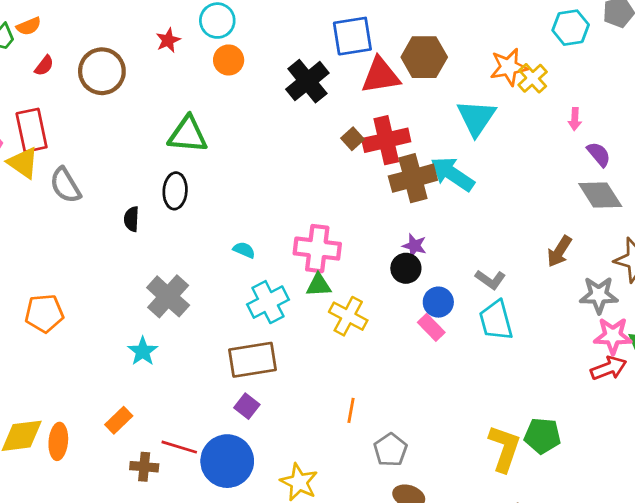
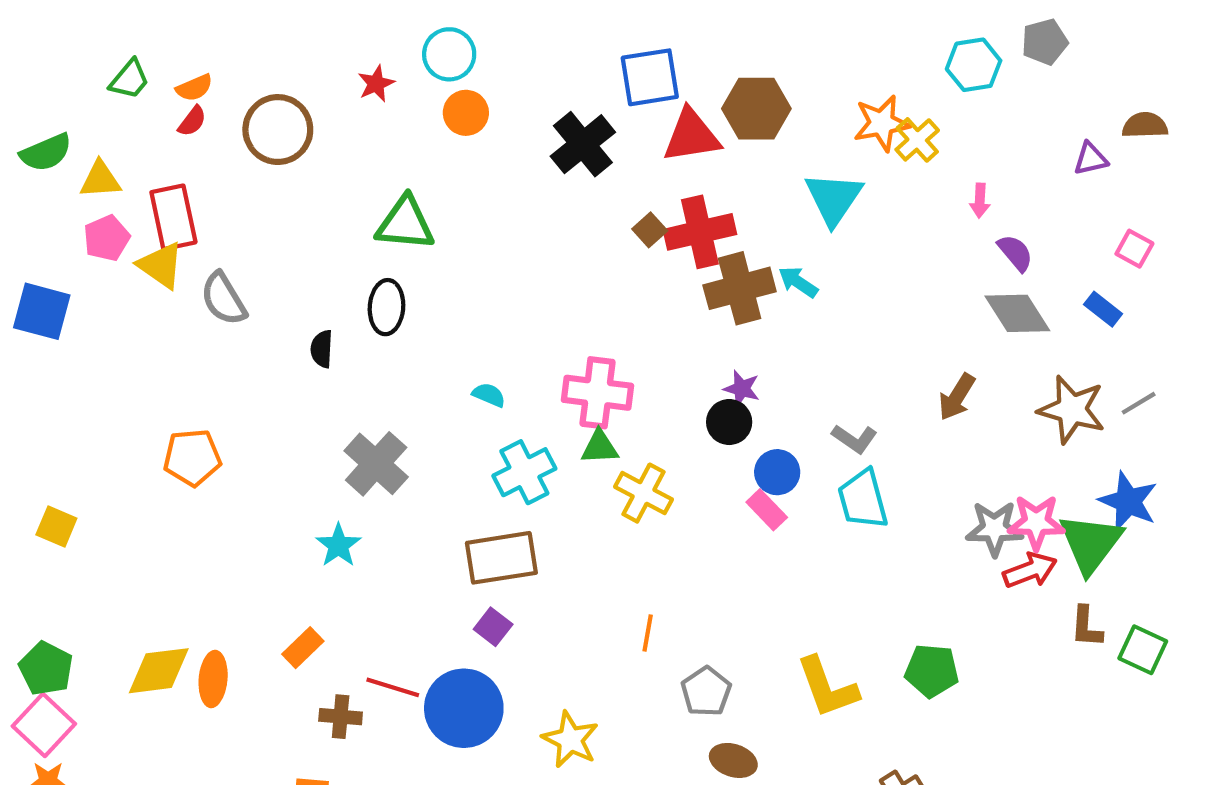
orange semicircle: (29, 26) -> (194, 88), moved
cyan arrow: (452, 174) -> (798, 282), size x0.6
gray star: (599, 295) -> (994, 529), moved
orange pentagon: (44, 313) -> (192, 458), moved
yellow L-shape: (504, 448) -> (827, 687), moved, turned 141

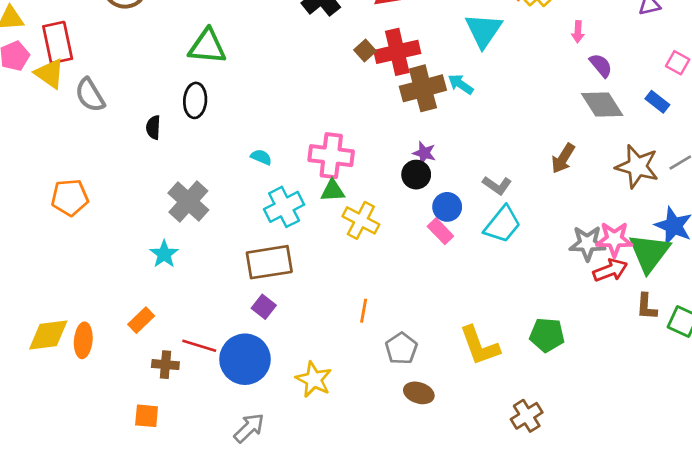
cyan trapezoid: (863, 499) -> (502, 224), turned -126

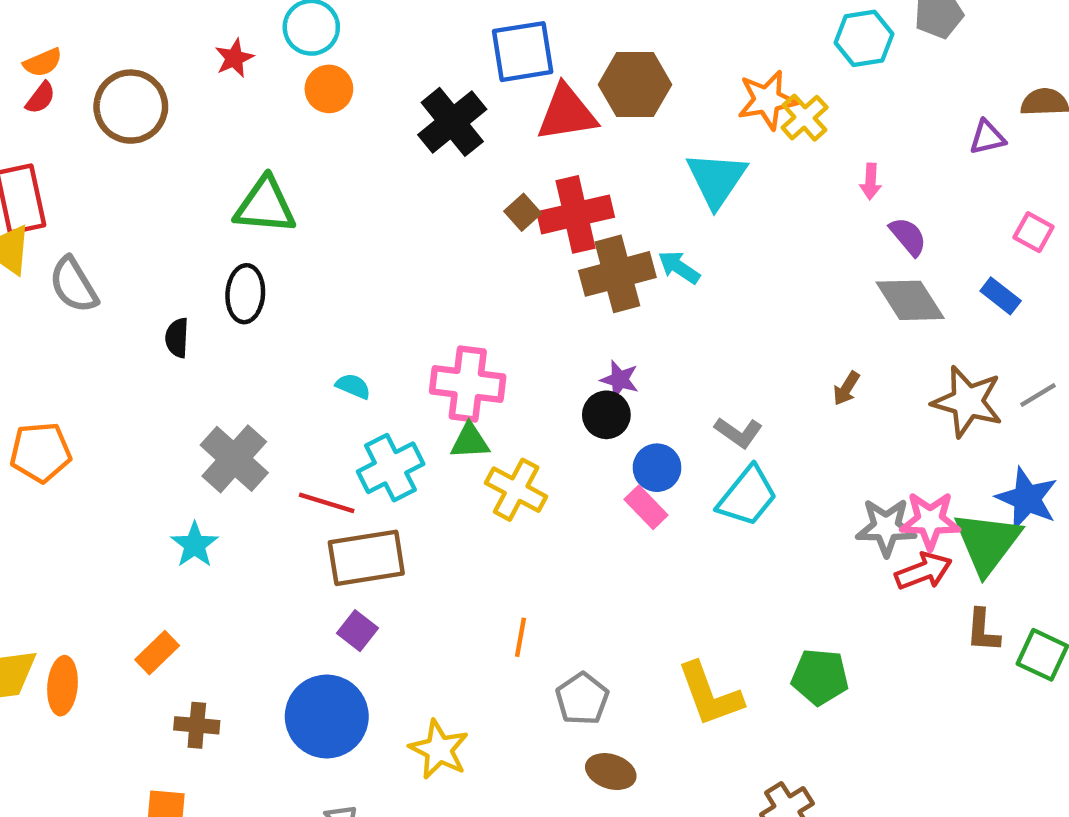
brown arrow: (563, 158) -> (846, 388), size x0.7
red line: (199, 346) -> (327, 503), moved

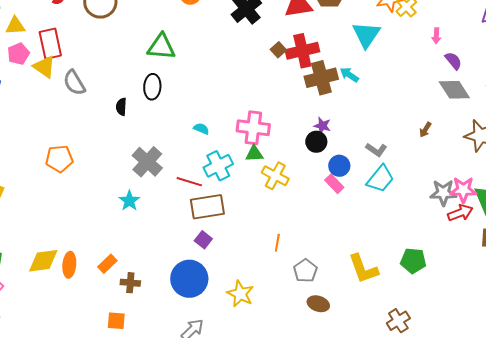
orange rectangle: (157, 653) -> (107, 264), moved

